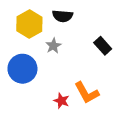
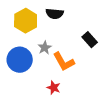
gray star: (53, 46) -> (45, 48), moved
orange L-shape: (87, 93) -> (64, 62), moved

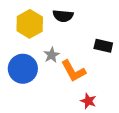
black rectangle: (90, 40) -> (103, 46), turned -35
red star: (54, 88) -> (88, 101), moved

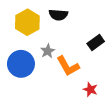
black rectangle: (103, 46) -> (96, 43), turned -49
red star: (88, 101) -> (90, 89), moved

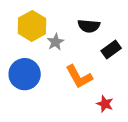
black semicircle: (58, 15) -> (89, 26), moved
gray star: (48, 51) -> (55, 42), moved

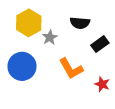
red star: (105, 104) -> (102, 84), moved

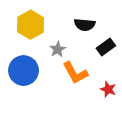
gray star: (50, 37) -> (58, 49), moved

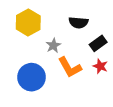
blue circle: (24, 71) -> (32, 77), moved
red star: (108, 89) -> (100, 66), moved

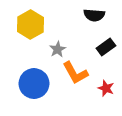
black semicircle: (78, 23) -> (94, 15), moved
red star: (100, 66) -> (106, 88), moved

